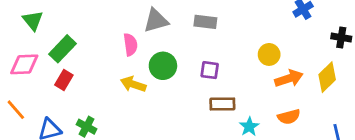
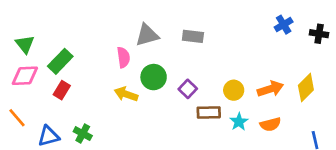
green triangle: (33, 21) -> (25, 44), moved
black cross: (341, 37) -> (319, 34), moved
yellow circle: (269, 54) -> (234, 90), moved
purple square: (210, 70) -> (188, 89), moved, turned 36
cyan star: (249, 127) -> (239, 122), moved

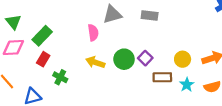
green circle: (154, 77) -> (124, 59), moved
green cross: (83, 134) -> (60, 77), moved

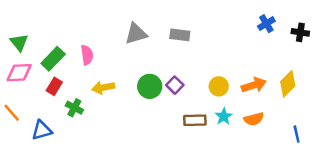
pink semicircle: (93, 33) -> (87, 55), moved
yellow arrow: (95, 62) -> (103, 88), moved, turned -30
brown rectangle: (162, 77) -> (195, 120), moved

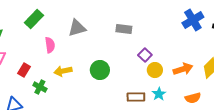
blue cross: (266, 24) -> (193, 20), size x1.5
gray triangle: (136, 34) -> (77, 28), moved
green rectangle: (53, 59) -> (34, 19), moved
purple square: (175, 85) -> (145, 55), moved
orange semicircle: (254, 119) -> (193, 98), moved

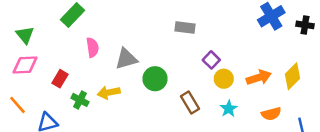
gray triangle: (77, 28) -> (126, 59), moved
yellow arrow: (63, 71) -> (109, 92), moved
brown rectangle: (136, 97) -> (190, 102), moved, turned 60

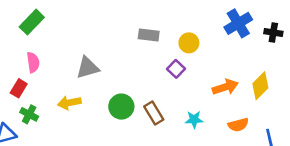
pink semicircle: (92, 47) -> (33, 62), moved
green circle: (155, 79) -> (121, 107), moved
yellow circle: (224, 79) -> (189, 43), moved
green cross: (80, 100) -> (29, 114), moved
cyan star: (229, 109) -> (194, 120), turned 30

